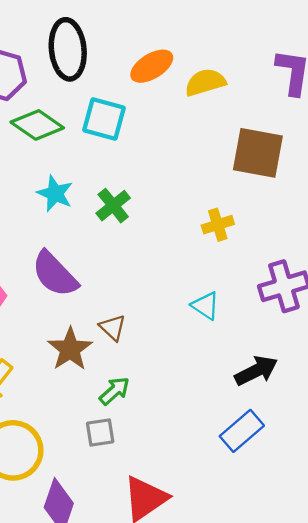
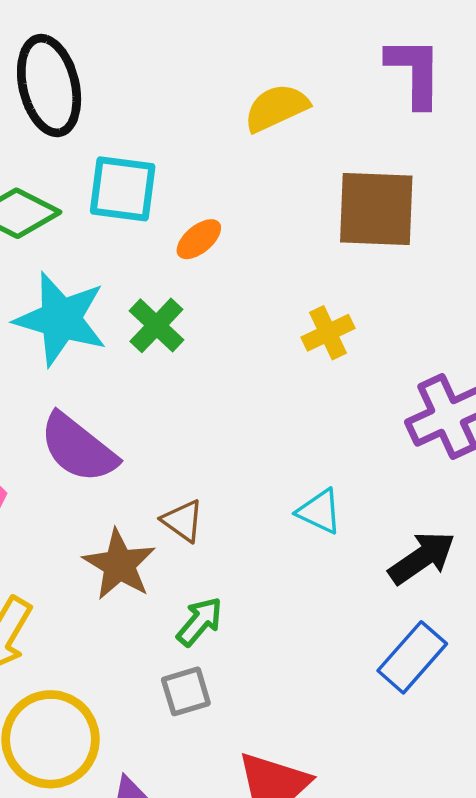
orange ellipse: (152, 66) -> (199, 239), moved, size x0.7
cyan star: (55, 194) -> (61, 319), size x1.6
cyan triangle: (205, 306) -> (319, 511), moved

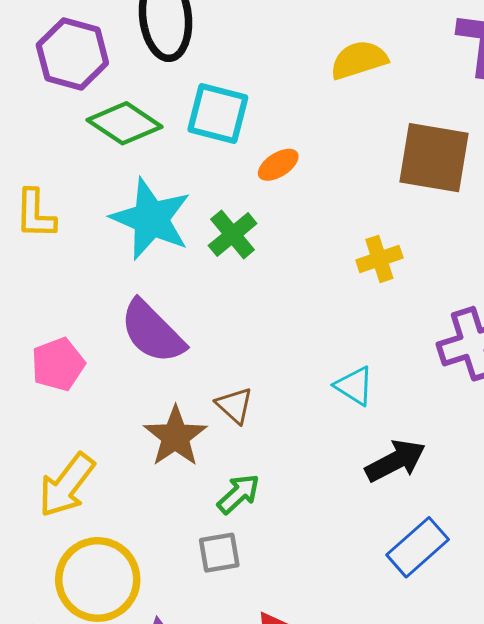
cyan triangle: (319, 511) -> (354, 386), moved
black arrow: (422, 558) -> (395, 461), moved

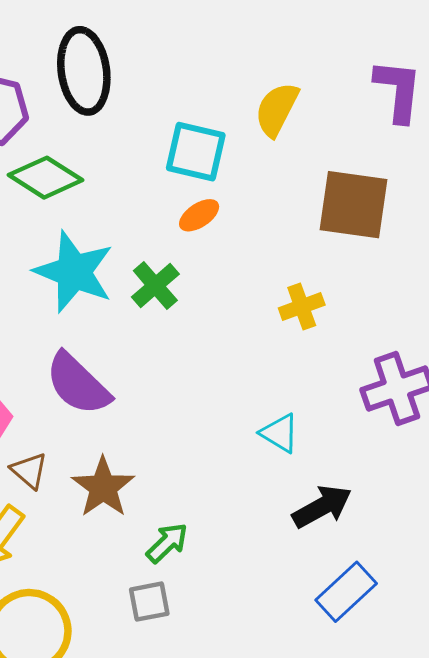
yellow semicircle: (359, 60) -> (277, 109), turned -44
cyan square: (218, 113) -> (196, 152), moved
brown triangle: (235, 405) -> (29, 471), moved

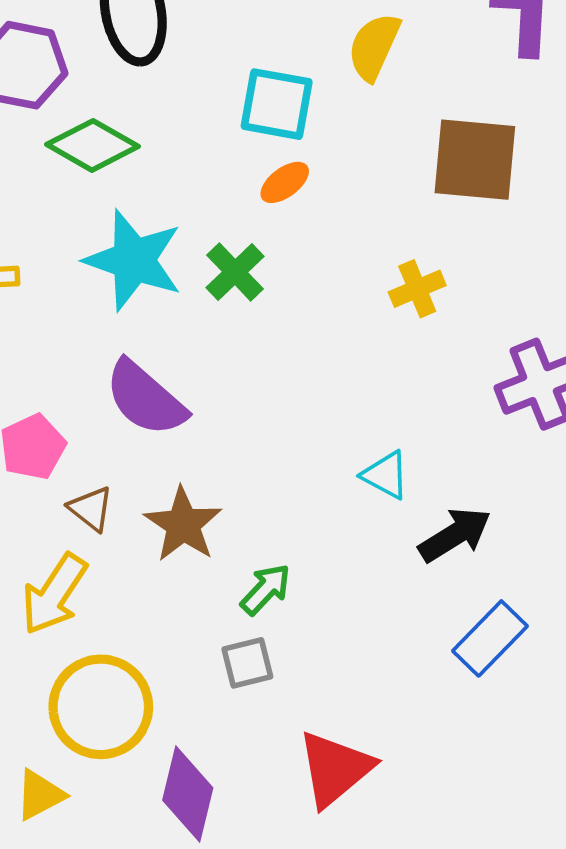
cyan triangle: (280, 433) -> (386, 475), moved

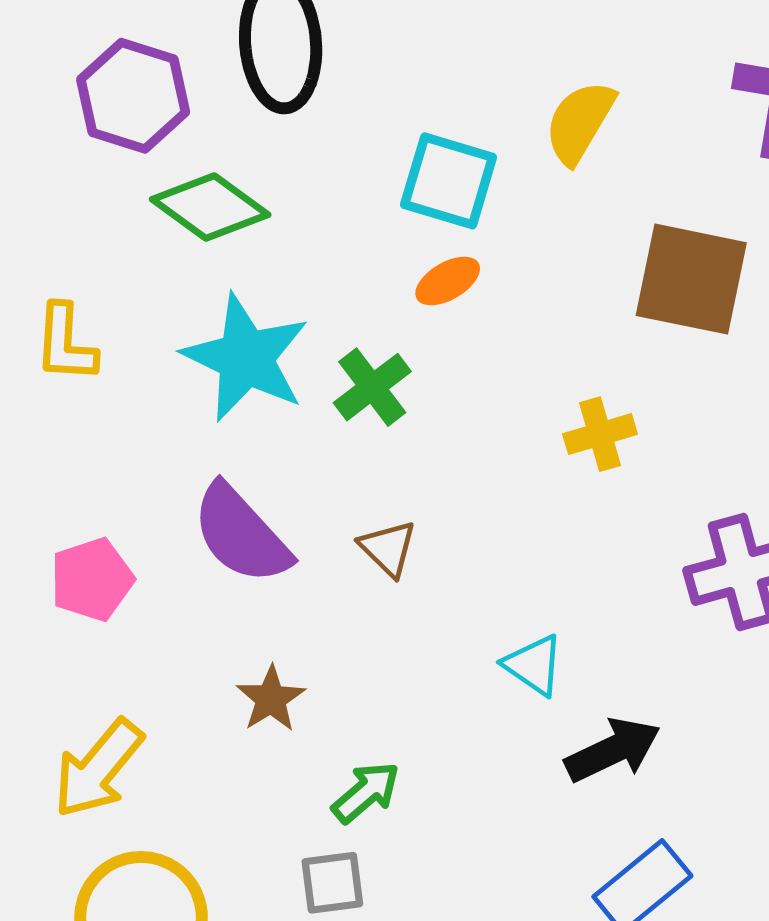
brown triangle: (91, 509) -> (388, 548), moved
brown star: (183, 525) -> (271, 699), size x0.7

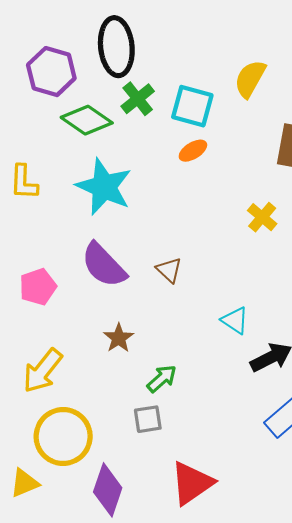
green cross: (372, 387) -> (138, 99), moved
yellow cross: (600, 434) -> (262, 217), turned -32

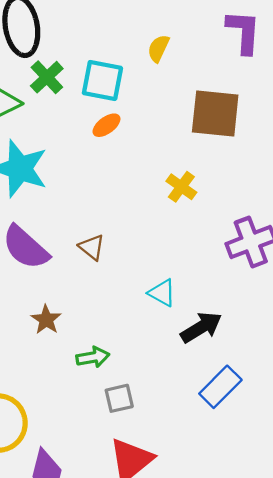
yellow semicircle: (250, 79) -> (158, 48), size x0.7
green arrow: (162, 379) -> (93, 357), turned 36
gray square: (148, 419) -> (119, 398), moved

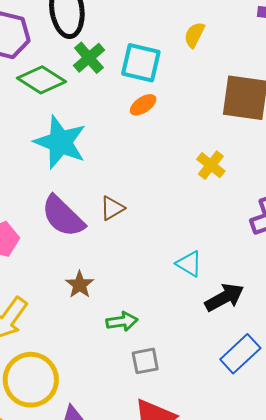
brown triangle: (92, 247) -> (112, 208), moved, turned 48

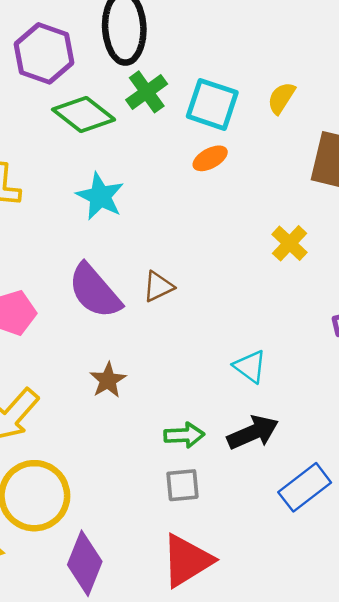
yellow semicircle: (194, 35) -> (281, 98), moved
cyan star: (60, 142) -> (100, 196), size x0.7
black arrow: (224, 297) -> (253, 433), moved
green arrow: (122, 321) -> (184, 435), moved

